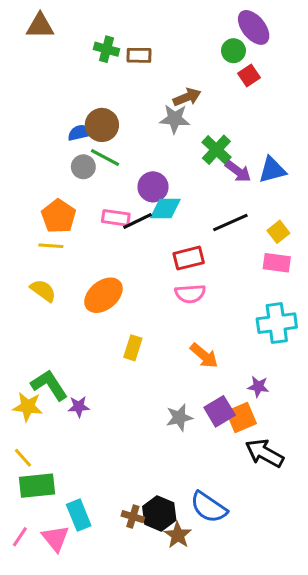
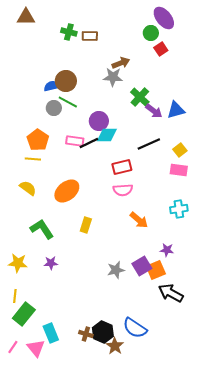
cyan cross: (277, 323) -> (179, 209), size x0.7
orange arrow: (204, 356) -> (139, 220), moved
green L-shape: (49, 385) -> (42, 229), moved
yellow line: (23, 458) -> (15, 296), turned 48
green rectangle: (37, 486) -> (24, 314), turned -45

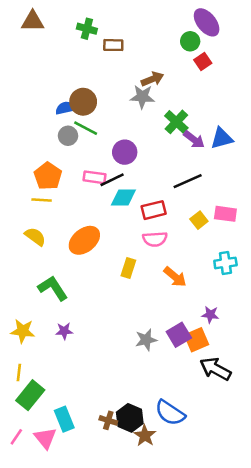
green cross: (69, 32) -> (87, 29), moved
cyan diamond: (107, 135) -> (123, 197), moved
yellow square: (180, 150) -> (199, 220), moved
yellow rectangle: (86, 225) -> (128, 268), moved

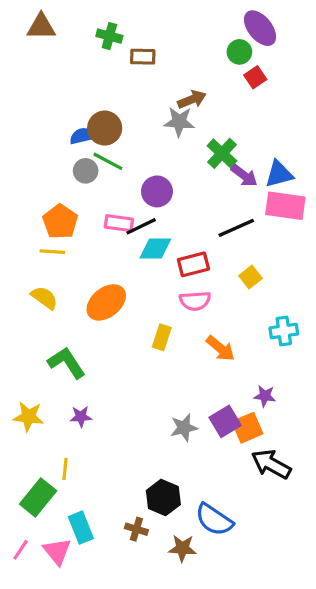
pink rectangle: (225, 214) -> (285, 206), moved, size x1.4
yellow line: (19, 373) -> (65, 469), moved
black hexagon: (130, 418) -> (163, 497), moved
brown star: (145, 436) -> (182, 548), turned -30

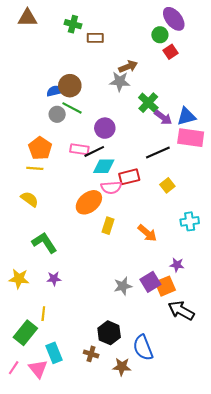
pink semicircle: (195, 301) -> (111, 187), moved
orange ellipse: (106, 302) -> (89, 202), moved
blue semicircle: (214, 520) -> (143, 348), turned 35

